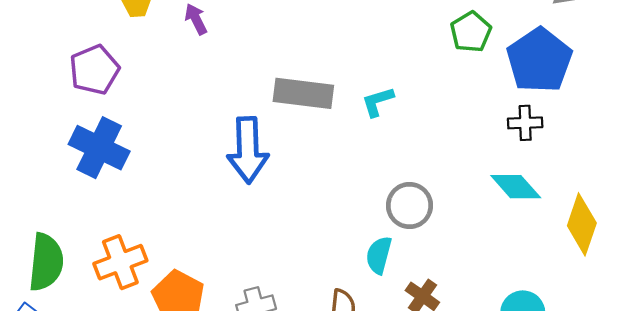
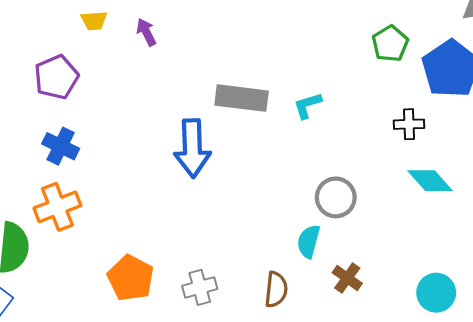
black cross: (525, 123) -> (409, 124), moved
blue cross: (99, 148) -> (61, 146), size x0.7
orange cross: (120, 262) -> (57, 207), moved

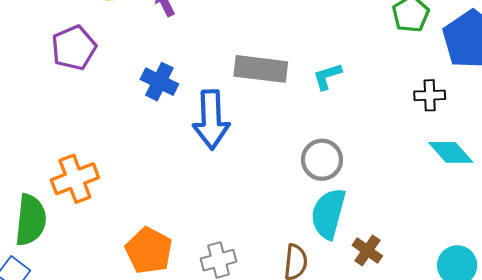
blue cross: (61, 146) -> (159, 82), moved
gray circle: (336, 197) -> (322, 160), moved
cyan semicircle: (309, 241) -> (328, 214), size x1.5

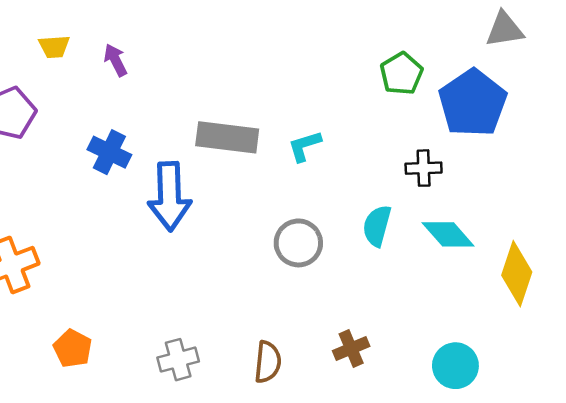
cyan semicircle: (328, 214) -> (377, 226), moved, size x0.7
orange pentagon: (149, 251) -> (73, 348), moved, size x0.7
brown cross: (367, 251) -> (351, 348), turned 32

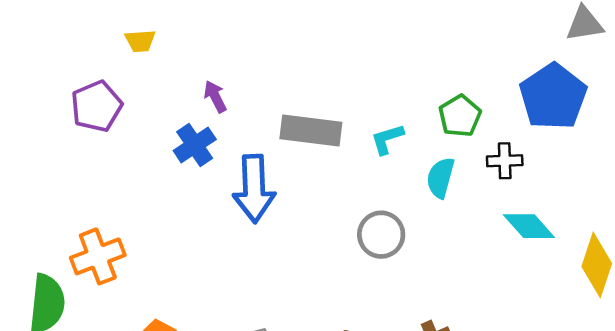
purple arrow: (116, 60) -> (215, 97), moved
green pentagon: (401, 74) -> (460, 116), moved
blue cross: (109, 152) -> (195, 145), turned 30
cyan semicircle: (377, 226) -> (441, 178), moved

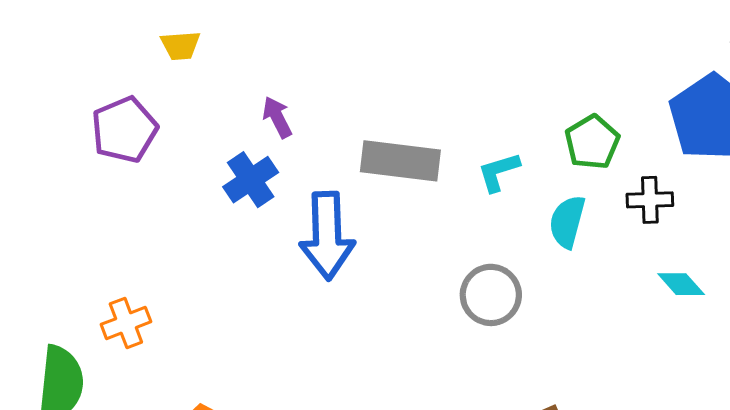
cyan diamond: (529, 226) -> (681, 284), size x0.7
orange cross: (98, 256) -> (126, 323), size x0.7

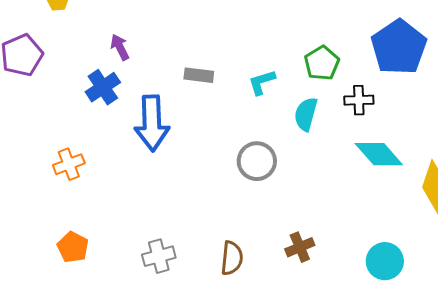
gray rectangle: (400, 161) -> (199, 75), size x0.6
cyan diamond: (681, 284) -> (379, 154), size x1.6
orange cross: (126, 323) -> (69, 164), moved

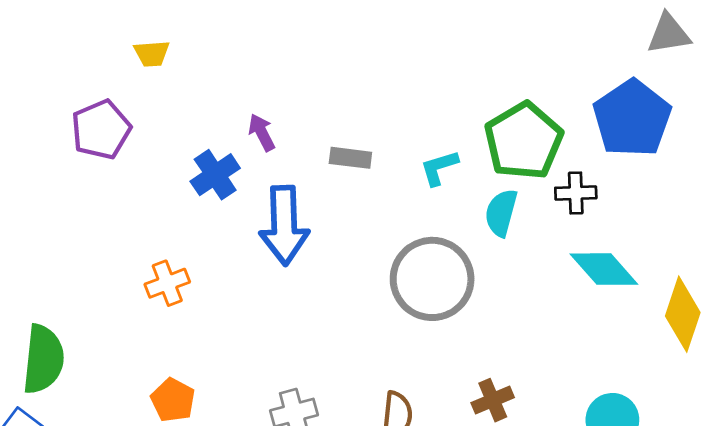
purple arrow: (120, 47) -> (262, 132), moved
green pentagon: (322, 63) -> (524, 141), size x1.6
gray circle: (257, 161) -> (432, 279), size x1.5

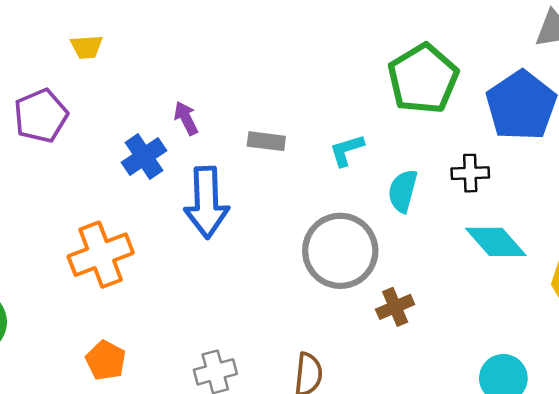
green pentagon: (524, 141) -> (423, 79), moved
orange cross: (167, 283) -> (101, 255), size x1.6
brown cross: (493, 400) -> (395, 307), moved

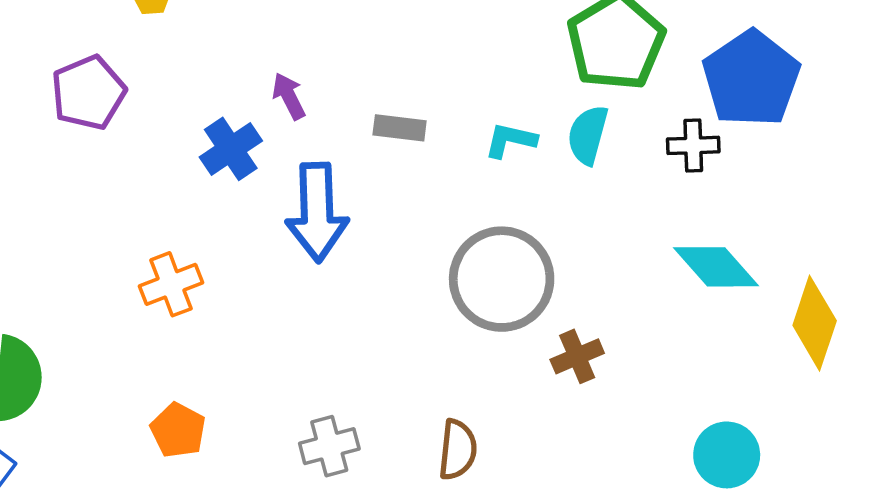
cyan L-shape: (347, 150) -> (510, 140), turned 30
black cross: (470, 173) -> (693, 145), moved
cyan semicircle: (403, 191) -> (588, 135), moved
orange cross: (101, 255) -> (171, 284), size x0.7

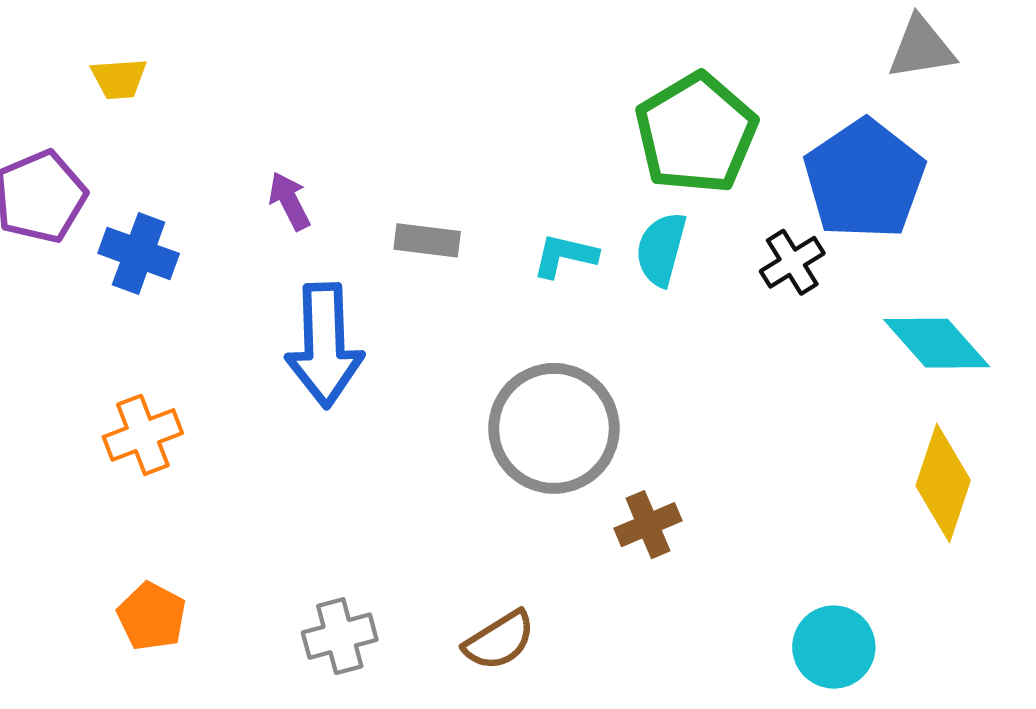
black cross: (693, 145) -> (792, 262), turned -30
blue cross: (231, 149) -> (139, 253), moved, turned -36
cyan diamond: (716, 267) -> (937, 343), moved
brown semicircle: (458, 450) -> (499, 640), turned 52

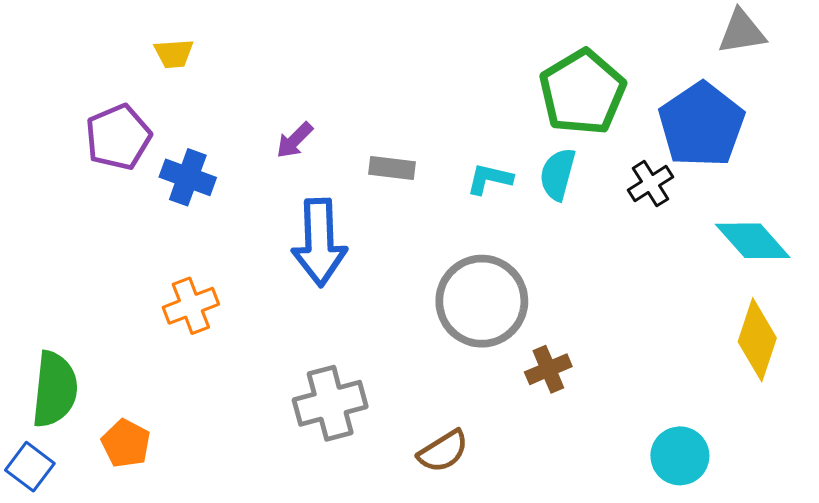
purple arrow: (289, 201) -> (295, 140), turned -108
orange pentagon: (152, 616) -> (126, 443), moved
gray cross: (340, 636) -> (330, 403), moved, size x1.4

